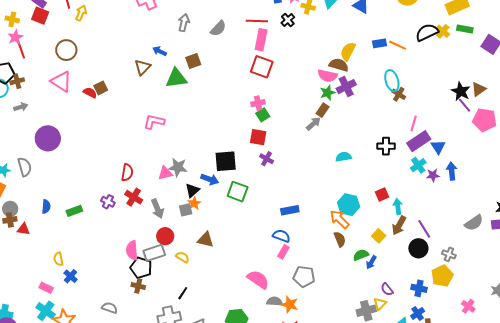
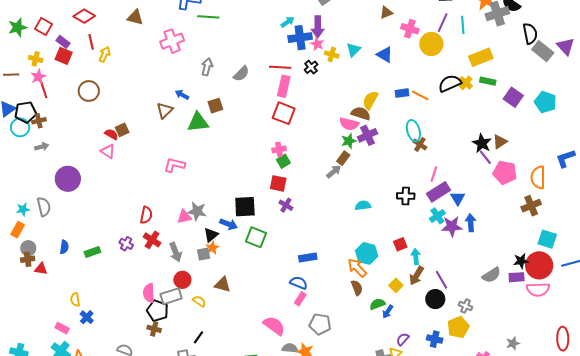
pink triangle: (61, 81) -> (108, 151), moved, size x0.7
purple star: (433, 175) -> (452, 226), size x1.5
purple semicircle: (387, 289) -> (403, 339), turned 80

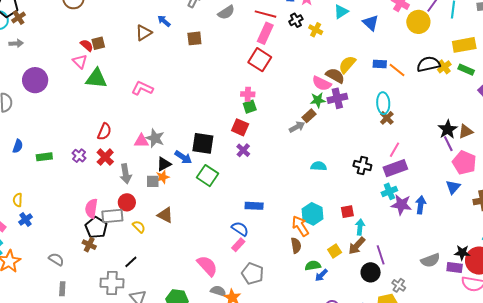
yellow cross: (332, 54) -> (316, 30), moved
brown cross: (39, 121) -> (18, 17), turned -32
green triangle: (198, 122) -> (96, 78), moved
blue triangle: (458, 198) -> (453, 187), moved

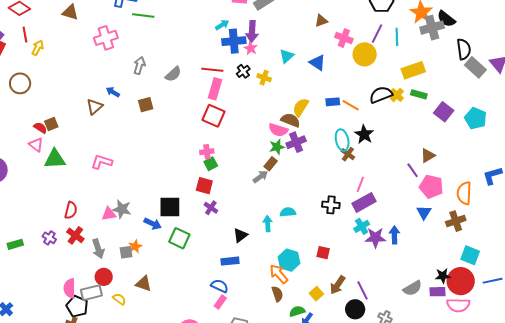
black star: (448, 129) -> (364, 134), moved
black triangle: (164, 164) -> (240, 235), moved
red square: (347, 212) -> (323, 253), turned 32
cyan arrow: (360, 227) -> (268, 224), moved

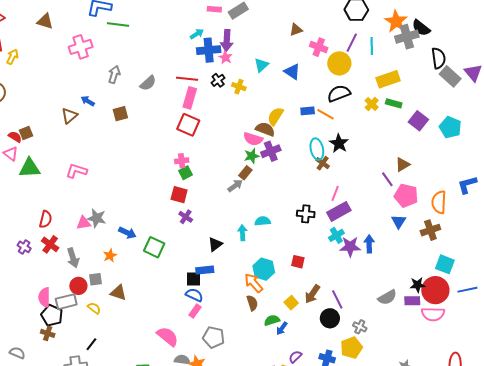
black semicircle: (381, 95) -> (339, 93), moved
black square: (170, 207) -> (194, 279), moved, size x0.7
gray square: (126, 252) -> (96, 279), moved

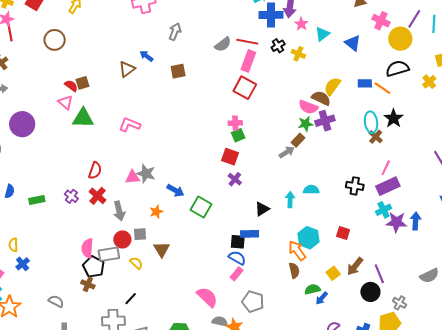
pink star: (225, 57) -> (301, 24), moved
gray semicircle: (148, 83) -> (223, 44), moved
brown triangle: (118, 293) -> (162, 249), turned 36

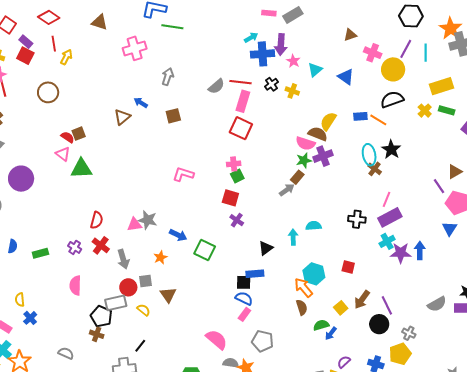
pink L-shape: (130, 125) -> (183, 174), moved
pink semicircle: (87, 248) -> (75, 286), moved

